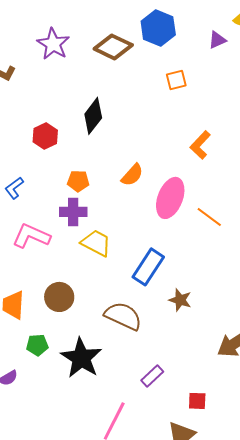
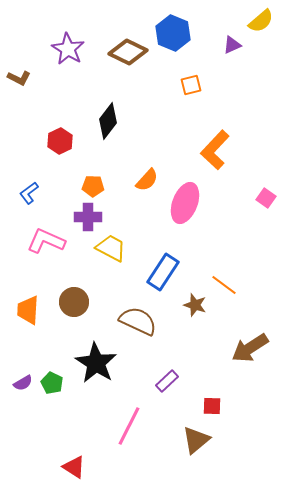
orange L-shape: (200, 145) -> (215, 150), size x1.4
orange line: (209, 217) -> (224, 285), moved
green pentagon: (37, 345) -> (52, 383), moved, turned 30

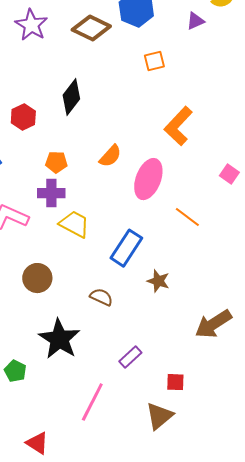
orange line: (224, 285) -> (187, 217), moved
brown semicircle: (138, 321) -> (101, 297), size x0.6
green pentagon: (52, 383) -> (15, 371), moved

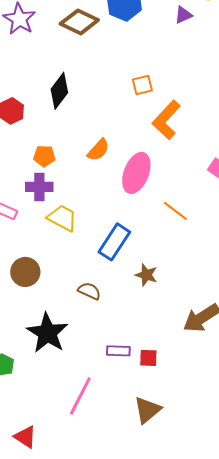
orange square: (154, 61) -> (142, 85), moved
purple rectangle: (130, 357) -> (118, 351), turned 45
red square: (175, 382) -> (148, 358), moved

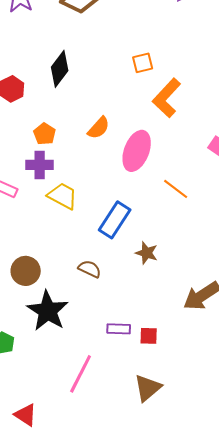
orange pentagon: (44, 156) -> (45, 134), turned 30
brown circle: (25, 272) -> (26, 271), moved

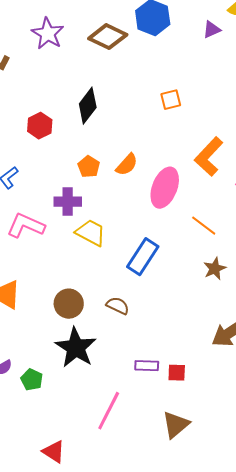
orange L-shape: (167, 98) -> (209, 157), moved
orange pentagon: (45, 134) -> (89, 167), moved
brown star: (147, 253) -> (215, 269), moved, turned 30
brown circle: (26, 271) -> (69, 304), moved

